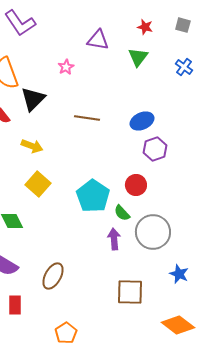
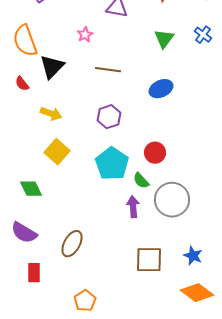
green triangle: (138, 57) -> (164, 39), moved
brown line: (87, 118) -> (108, 70), moved
purple hexagon: (155, 149) -> (109, 117), moved
blue star: (179, 274) -> (193, 256), moved

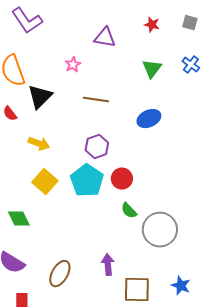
red circle: (155, 153) -> (122, 179), moved
cyan pentagon: (112, 164) -> (87, 181), moved
purple arrow: (133, 207) -> (108, 265), moved

